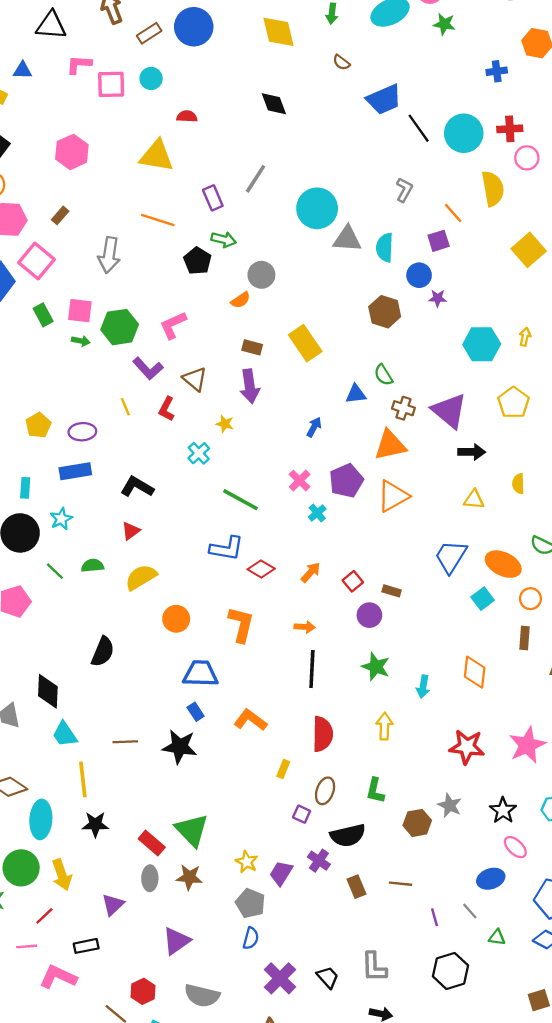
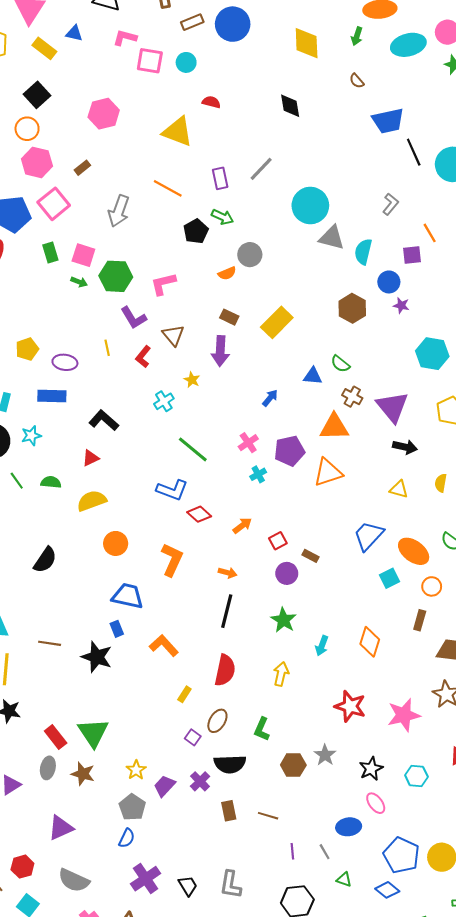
yellow rectangle: (305, 343) -> (277, 322), turned 68
green semicircle: (383, 375) -> (340, 364), turned -30

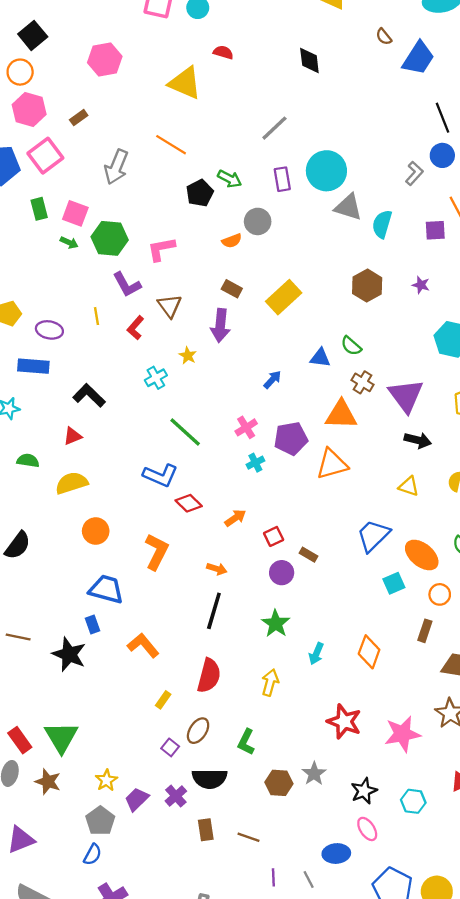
blue trapezoid: (388, 121) -> (418, 58), moved, turned -48
purple rectangle: (220, 178) -> (282, 179), moved
blue circle: (389, 282) -> (442, 155), moved

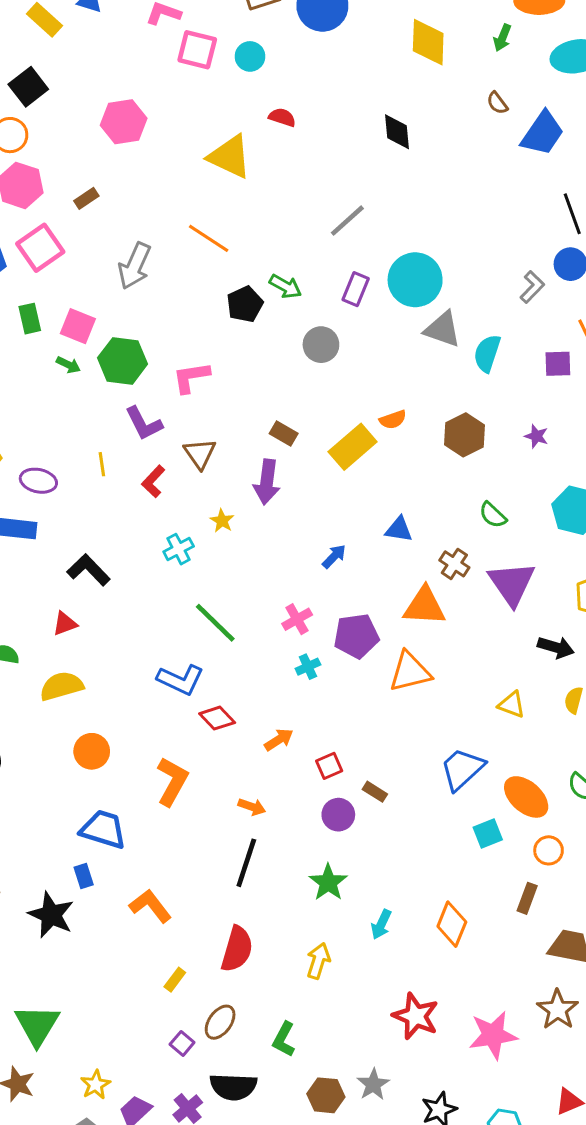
purple rectangle: (282, 179) -> (356, 289), turned 30
orange semicircle: (232, 241) -> (393, 420), moved
green semicircle: (351, 346) -> (493, 515), moved
black arrow: (418, 440) -> (556, 647), moved

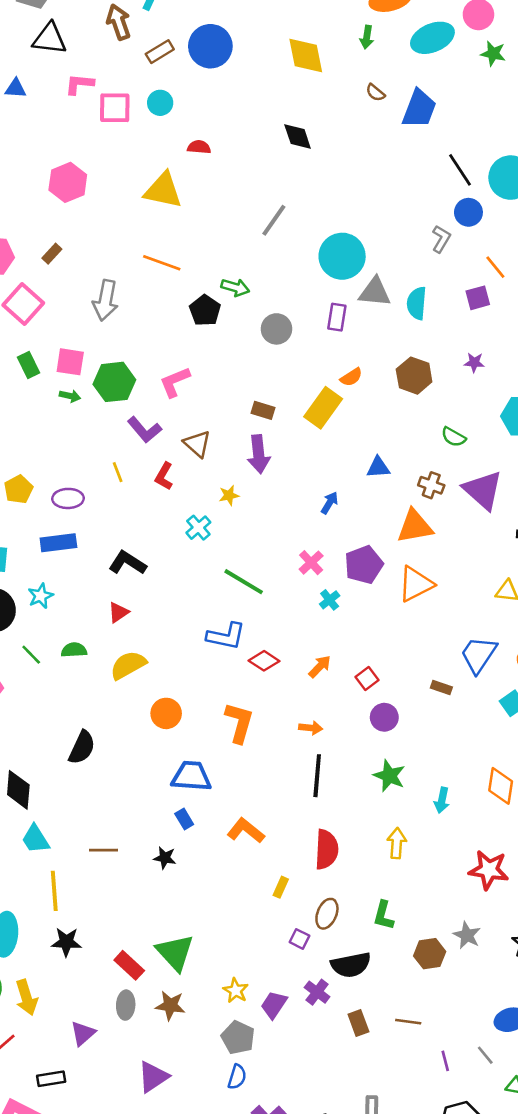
purple rectangle: (356, 289) -> (337, 317), moved
yellow star: (222, 521) -> (229, 495), turned -30
brown rectangle: (375, 792) -> (441, 687), moved
black star: (51, 915) -> (165, 858), size x0.6

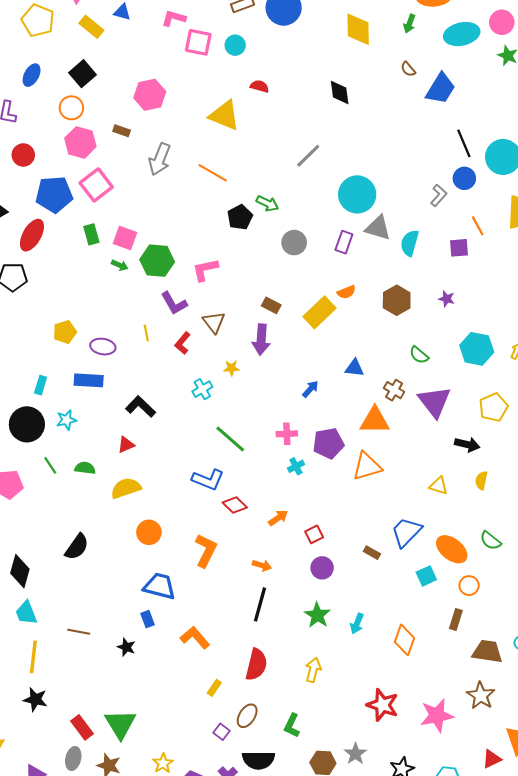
brown rectangle: (52, 254) -> (122, 131), moved, turned 56
gray arrow: (106, 300) -> (160, 159), moved
pink cross: (311, 563) -> (287, 434), turned 30
cyan arrow: (442, 800) -> (357, 624), moved

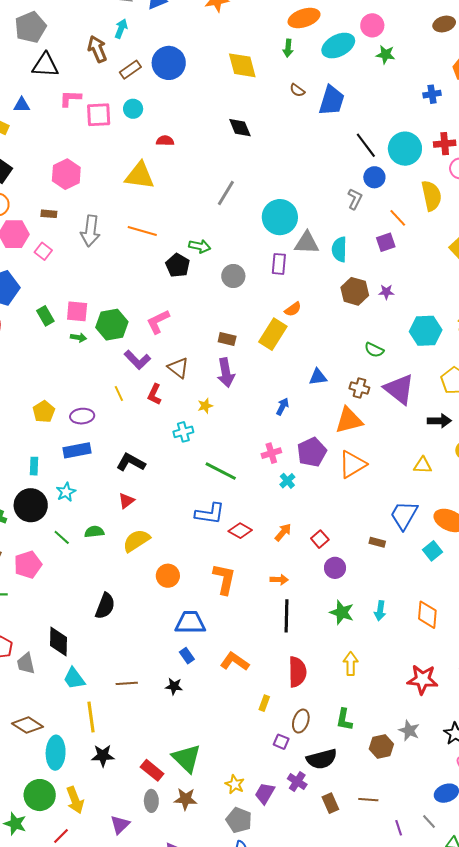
pink square: (96, 185) -> (43, 251), moved, size x0.6
brown hexagon: (397, 300) -> (355, 291), moved
cyan cross: (202, 389) -> (183, 432), turned 30

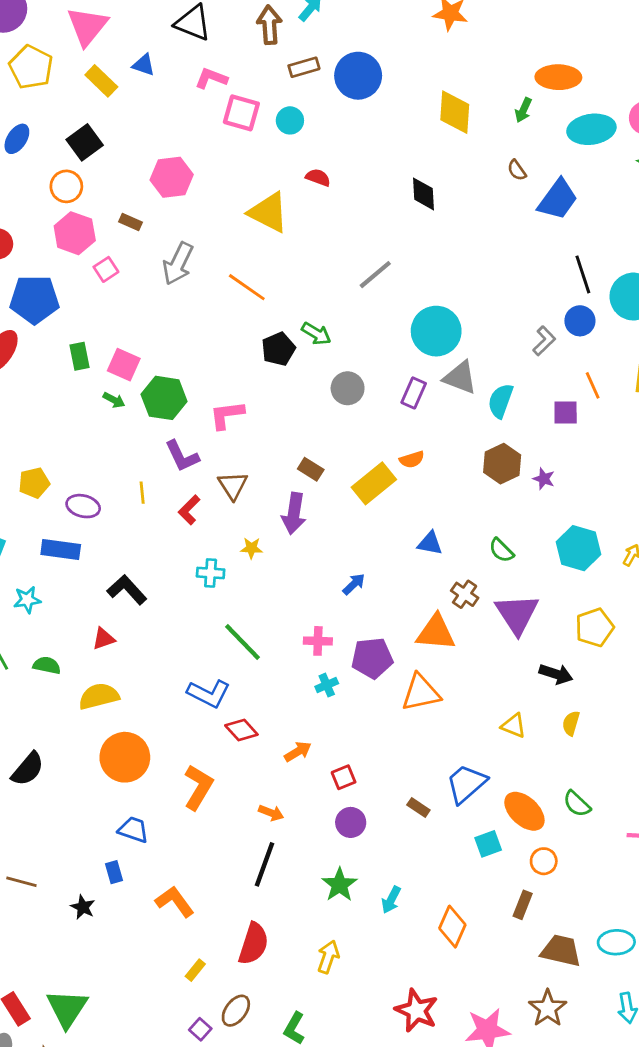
blue triangle: (318, 377) -> (430, 543), moved
orange circle: (168, 576) -> (125, 757), size x1.5
blue trapezoid: (190, 623) -> (133, 830), size x0.7

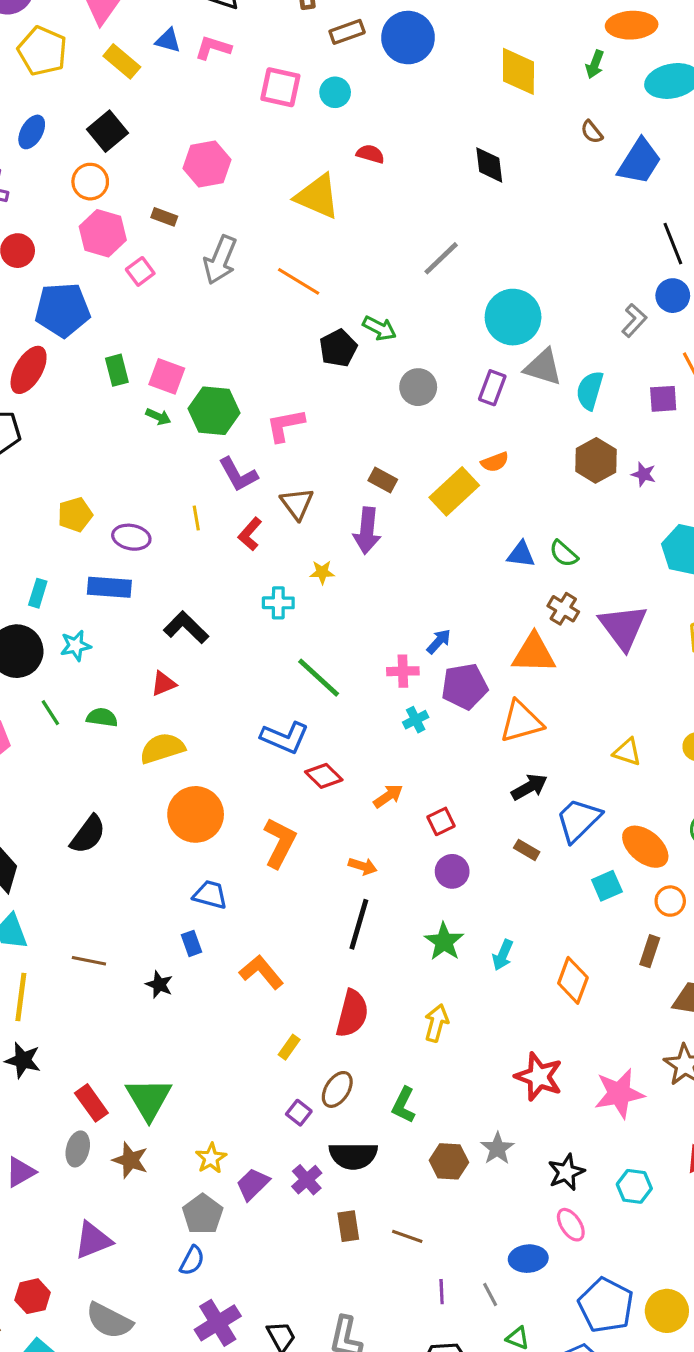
pink L-shape: (211, 78) -> (213, 48), moved
green semicircle: (501, 550) -> (564, 554), moved
blue arrow: (354, 584) -> (439, 641), moved
black arrow: (556, 674) -> (529, 787), moved, turned -44

